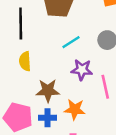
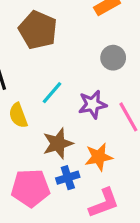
cyan line: (71, 42) -> (52, 93), moved

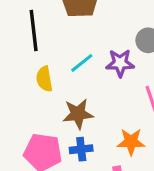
purple star: (93, 104) -> (120, 63), moved
orange star: (99, 157) -> (131, 142), moved

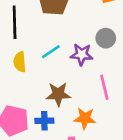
brown star: (78, 114) -> (58, 94), moved

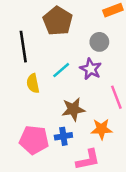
gray circle: (106, 38) -> (99, 42), moved
purple star: (82, 54) -> (91, 69), turned 30

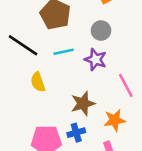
black line: (23, 47) -> (23, 45), turned -40
cyan line: (61, 70) -> (64, 52), moved, turned 36

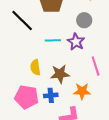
cyan line: (64, 52) -> (53, 40), moved
yellow semicircle: (38, 82) -> (35, 67), moved

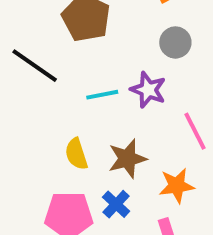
gray circle: (84, 20) -> (175, 42), moved
blue cross: (51, 95) -> (116, 204), turned -32

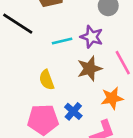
brown star: (127, 159) -> (90, 69), moved

